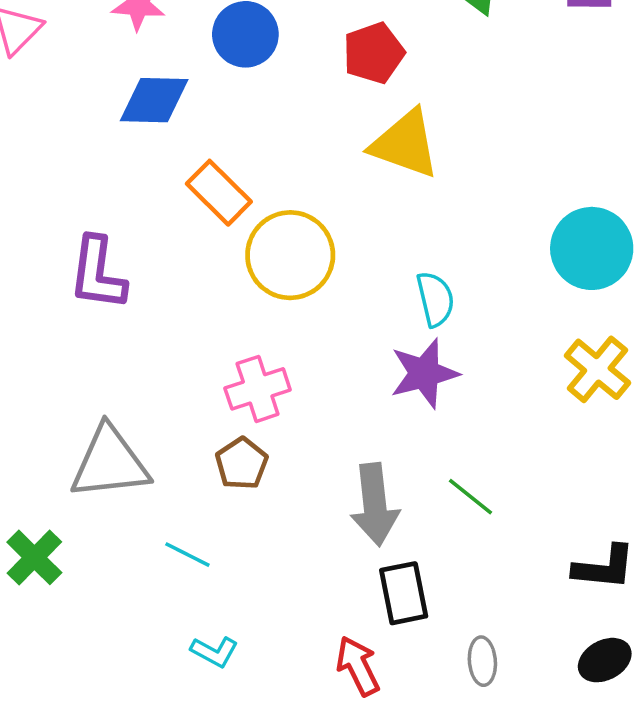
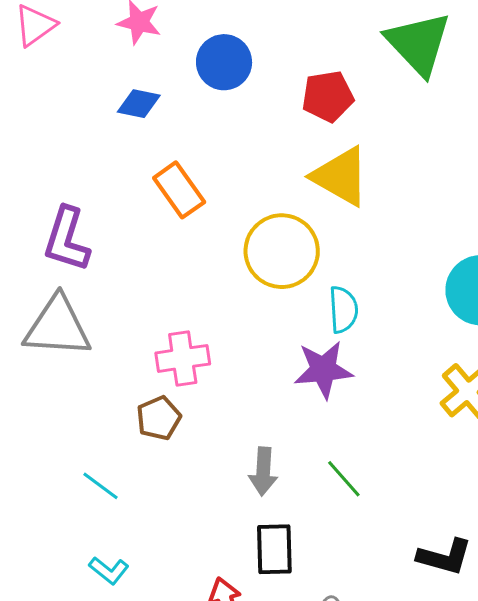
blue diamond: (154, 100) -> (139, 104), size x0.7
yellow circle: (290, 255) -> (282, 251), moved
gray triangle: (110, 463) -> (57, 327), moved
gray arrow: (375, 505) -> (263, 471), size x0.7

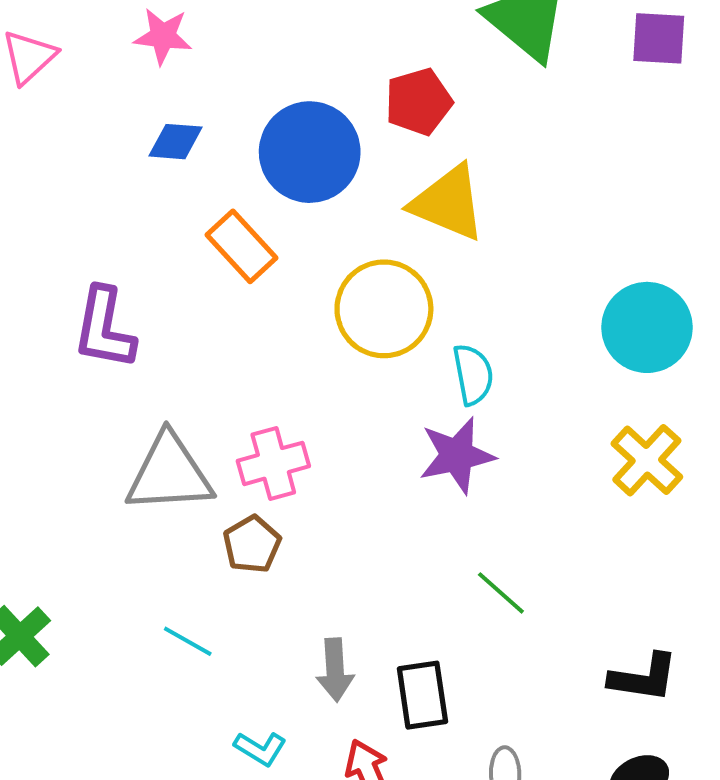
blue circle: (224, 62) -> (310, 152), moved, size x1.4
gray triangle: (57, 327) -> (169, 473), moved
gray arrow: (263, 471) -> (335, 670), moved
cyan L-shape: (109, 570) -> (260, 749), moved

